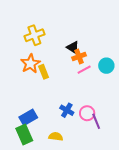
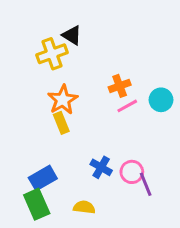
black triangle: (73, 47) -> (72, 35), moved
orange star: (30, 64) -> (63, 100), moved
yellow rectangle: (44, 72) -> (61, 123), moved

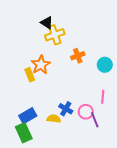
yellow cross: (52, 54) -> (55, 35), moved
pink line: (127, 106) -> (103, 97), moved, turned -56
yellow rectangle: (61, 123) -> (30, 75), moved
yellow semicircle: (84, 207) -> (54, 119), moved

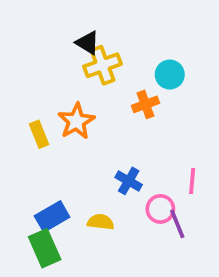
cyan circle: (105, 65) -> (170, 75), moved
yellow rectangle: (30, 75) -> (39, 134), moved
blue cross: (66, 109) -> (129, 181), moved

